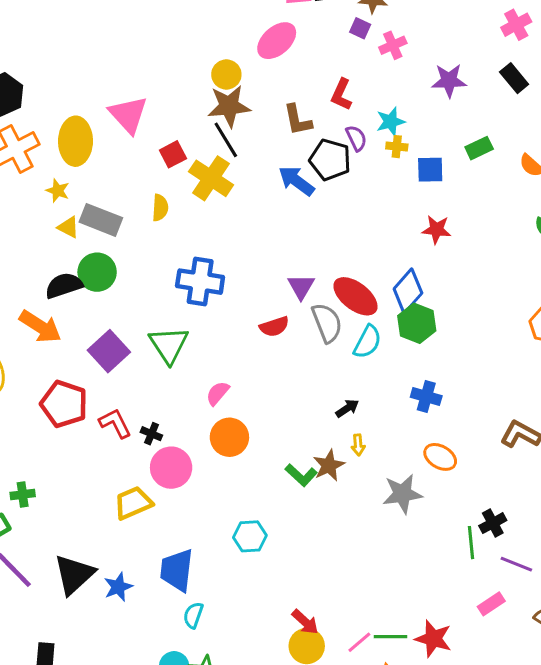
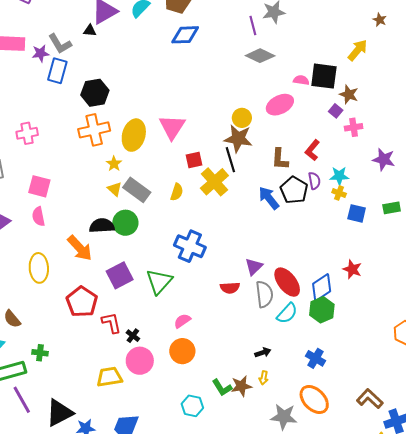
red star: (436, 230) -> (352, 269), moved
orange ellipse: (440, 457) -> (314, 400), size x1.4
cyan hexagon: (250, 536) -> (192, 406), moved

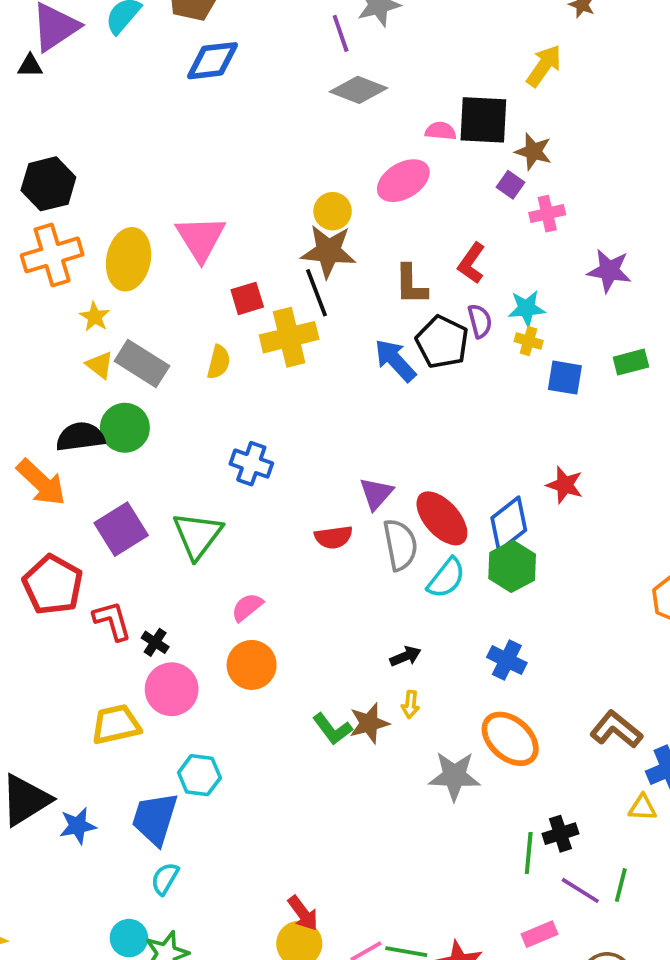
yellow cross: (214, 182) -> (289, 337), turned 32
blue cross: (190, 246) -> (251, 464), size x0.7
cyan hexagon: (192, 406) -> (199, 775), moved

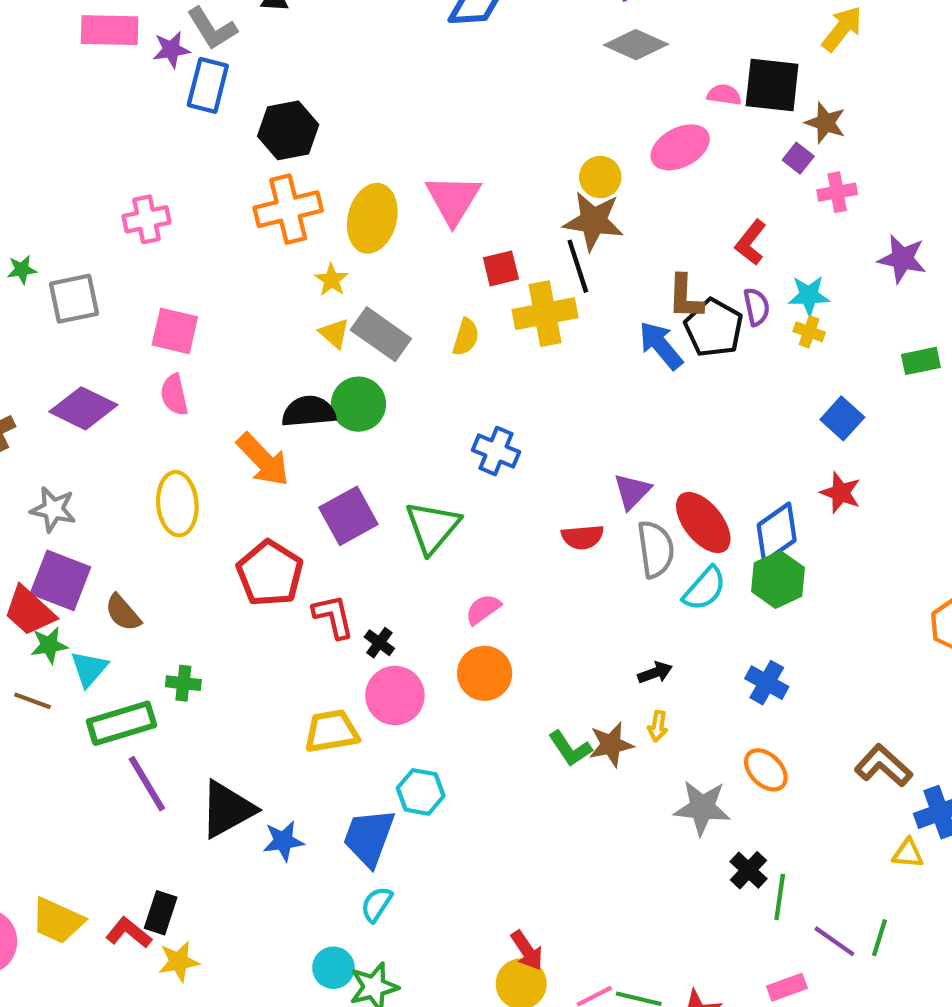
brown L-shape: (411, 285) -> (685, 297), moved
blue square: (565, 378) -> (842, 418), moved, turned 30
orange ellipse: (510, 739) -> (766, 770), size x0.7
black cross: (560, 834) -> (749, 870), moved, turned -32

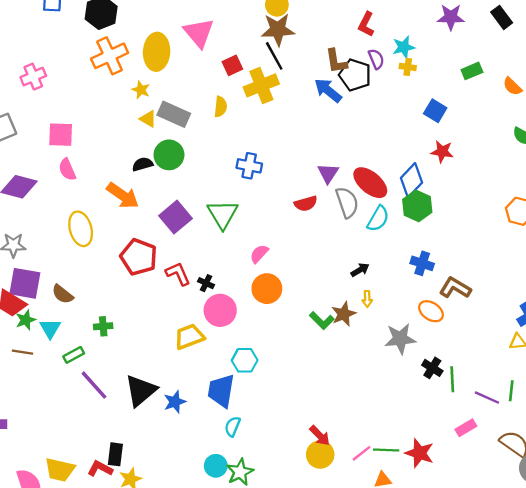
black semicircle: (309, 411) -> (143, 164), size x0.7
green rectangle: (122, 723) -> (74, 355), size x0.6
brown L-shape: (883, 766) -> (455, 288), moved

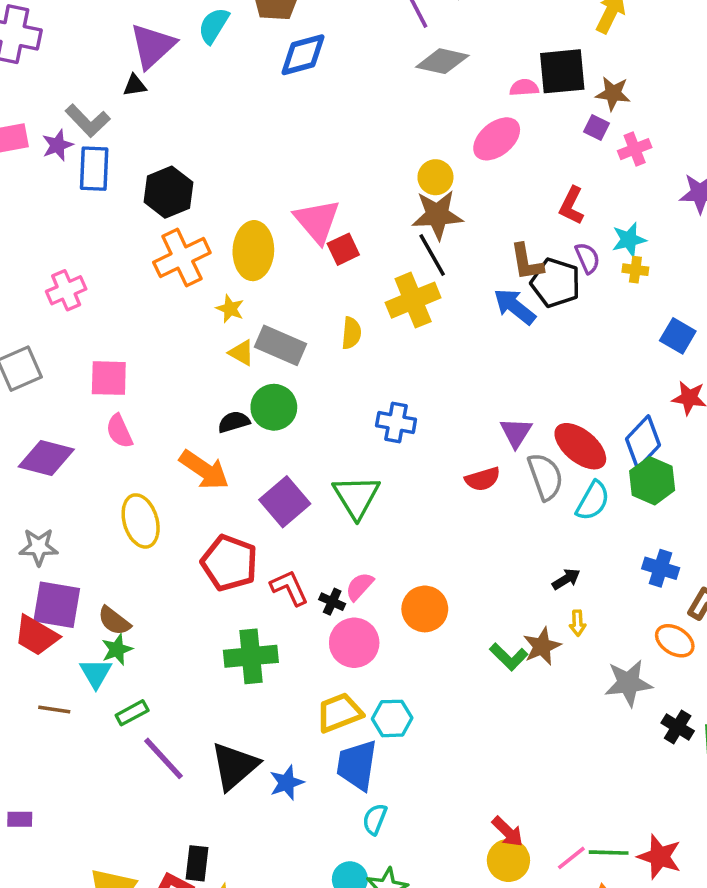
red square: (232, 65) -> (343, 249), moved
pink semicircle: (259, 254) -> (360, 586), moved
green star: (26, 320) -> (117, 649), moved
green cross: (103, 326) -> (251, 656), moved, size x1.8
yellow trapezoid: (189, 337) -> (339, 713), moved

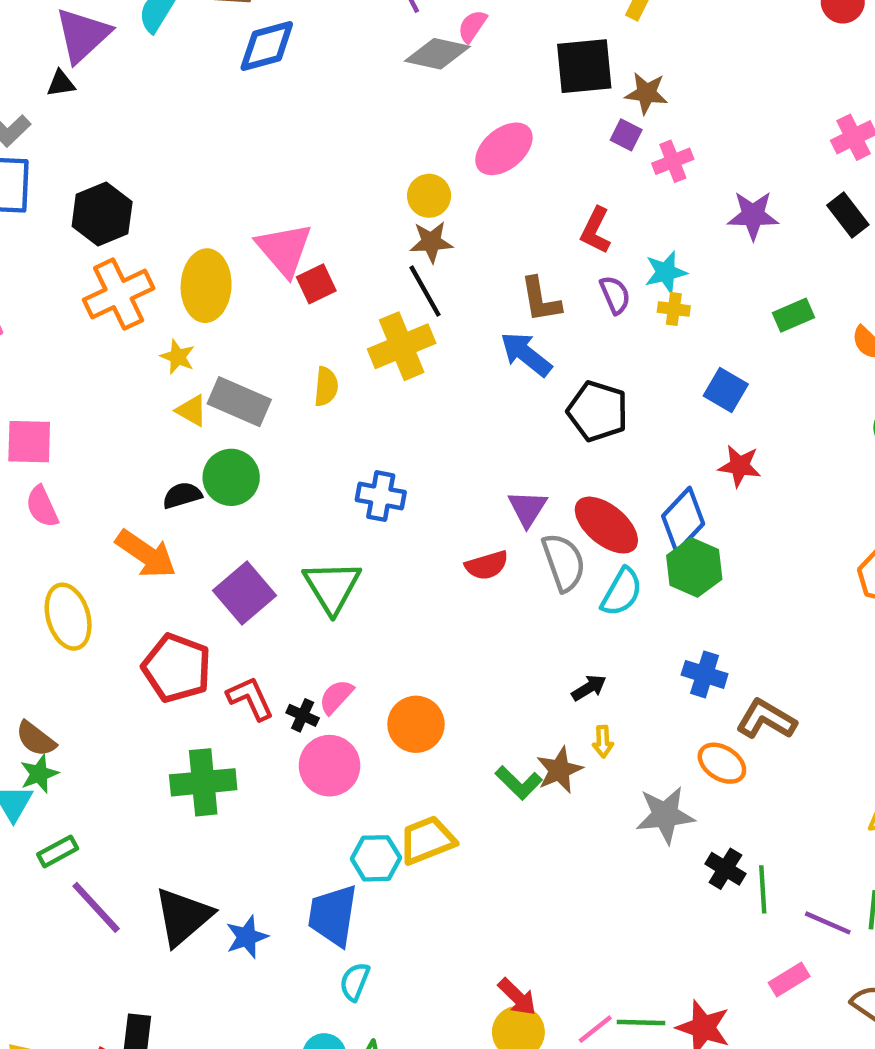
pink semicircle: (524, 88) -> (472, 26), moved, turned -52
brown star: (437, 215) -> (431, 242), size x0.7
black pentagon: (556, 283) -> (598, 411), moved
yellow trapezoid: (339, 713) -> (427, 840), moved

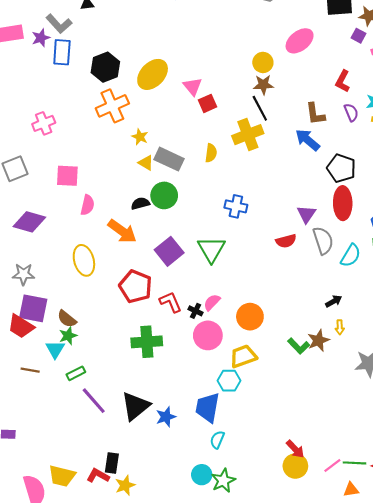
pink triangle: (284, 249) -> (193, 86), size x0.7
yellow ellipse: (206, 286) -> (153, 74), moved, turned 40
pink semicircle: (42, 507) -> (87, 205), moved, turned -144
red ellipse: (606, 525) -> (343, 203), moved, turned 48
yellow trapezoid: (427, 840) -> (243, 356), moved

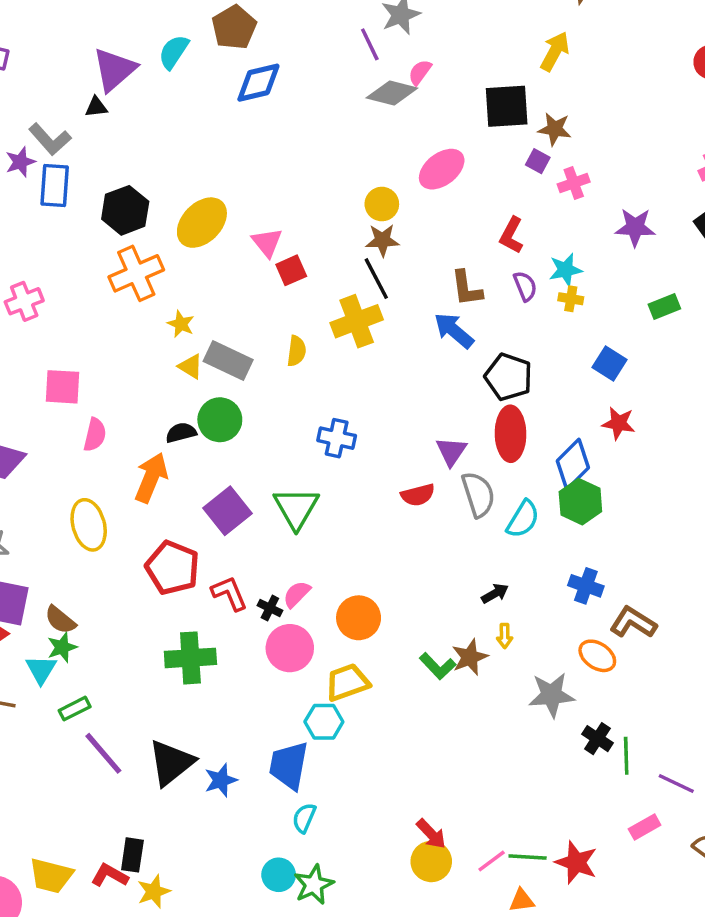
orange arrow: (122, 231) -> (151, 478), turned -104

